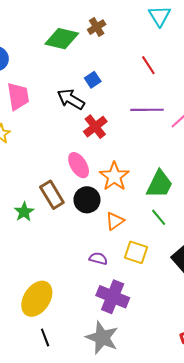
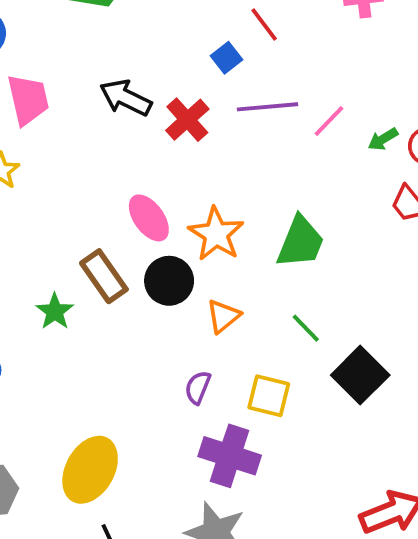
blue square: (93, 80) -> (226, 58), moved
red cross: (95, 127) -> (187, 120), moved
green line: (159, 217) -> (306, 328), moved
yellow square: (136, 252) -> (269, 396), moved
purple semicircle: (98, 259) -> (198, 387), turned -78

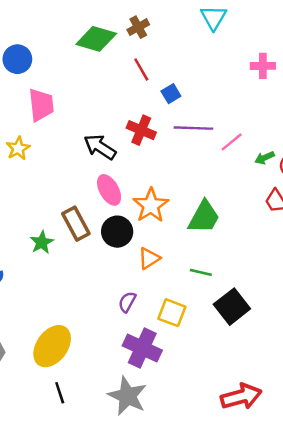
red line: (264, 25) -> (141, 70), moved
black arrow: (126, 98) -> (100, 147), moved
red cross: (187, 120) -> (141, 130), turned -32
green line: (306, 328) -> (201, 272), turned -40

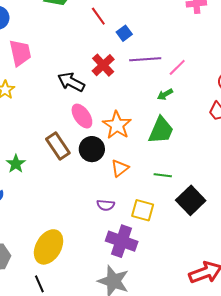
red cross: (141, 130) -> (103, 65), turned 30
green arrow: (265, 158) -> (165, 94), moved
green star: (42, 242) -> (16, 164), moved
purple semicircle: (127, 302) -> (106, 205), turned -108
black line: (60, 393) -> (39, 284), moved

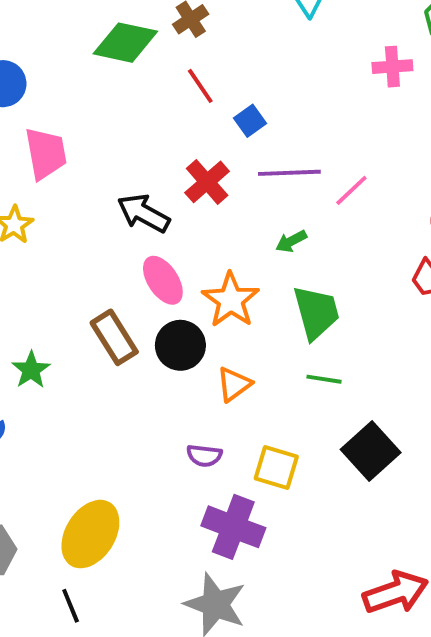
green arrow: (165, 94) -> (291, 241), moved
green trapezoid: (161, 130) -> (316, 312), turned -40
green line: (163, 175) -> (324, 379), moved

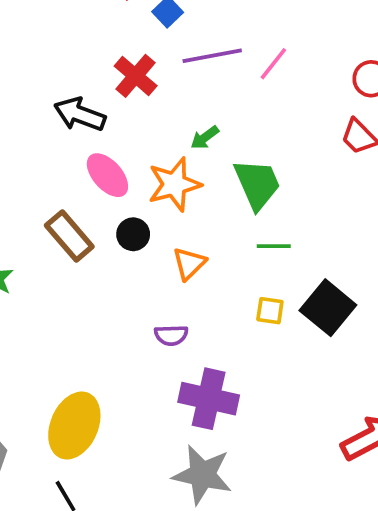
green arrow: (291, 241) -> (205, 138), moved
orange star: (231, 300) -> (174, 184), turned 30
black circle: (180, 345) -> (133, 234), size x0.7
yellow square: (276, 468) -> (270, 311), moved, size x0.7

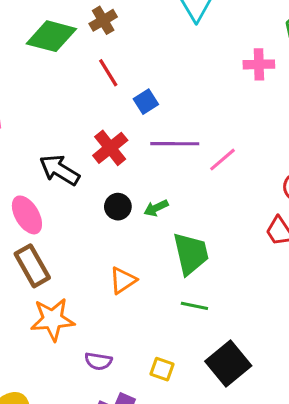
pink ellipse: (107, 175) -> (27, 215), moved
orange star: (174, 184) -> (53, 319), moved
black circle: (133, 234) -> (118, 207), moved
orange triangle: (189, 264) -> (123, 280), moved
yellow square: (270, 311) -> (162, 369), moved

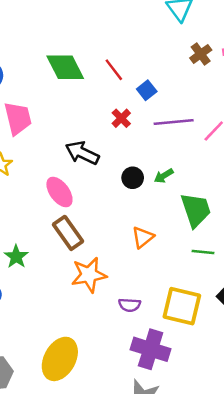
brown cross: (103, 20) -> (201, 54), moved
green diamond: (51, 36) -> (65, 67), moved, turned 54
red cross: (110, 148) -> (121, 118), moved, size x0.7
yellow square: (162, 369) -> (182, 306), size x2.0

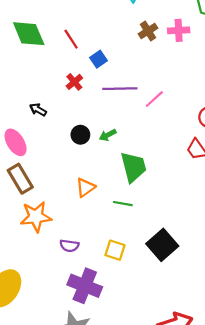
black arrow: (82, 153) -> (38, 110), size x0.6
green line: (203, 252) -> (123, 204), moved
yellow square: (182, 306) -> (115, 250), size x0.6

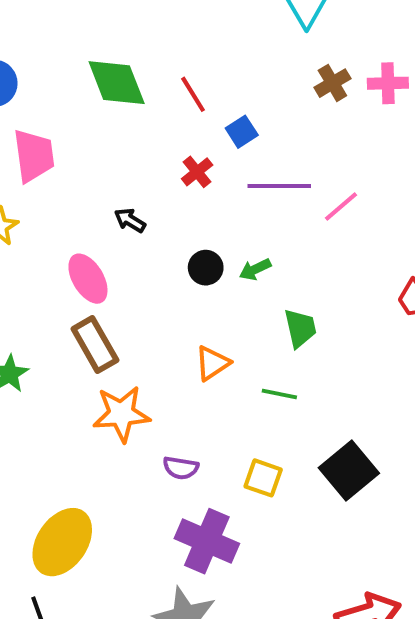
green trapezoid: (133, 167) -> (300, 328), size x0.7

